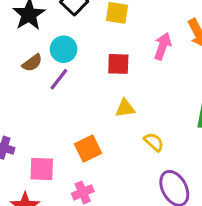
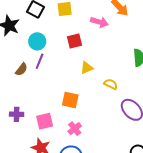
pink arrow: (163, 46) -> (99, 22), turned 102
brown semicircle: (32, 63) -> (21, 69), moved
orange square: (88, 149) -> (70, 100), turned -36

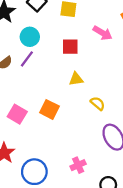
pink square: (45, 121) -> (17, 114), moved, turned 30
pink cross: (75, 129) -> (78, 165), moved

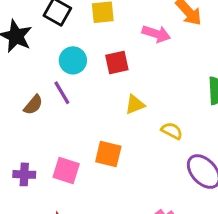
cyan circle: (30, 37) -> (73, 60), moved
purple line: (27, 59) -> (62, 93), turned -54

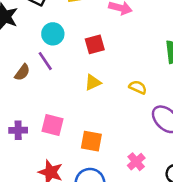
red square: (117, 63) -> (95, 44), moved
yellow triangle: (135, 105) -> (93, 82), moved
orange square: (108, 154) -> (91, 141), moved

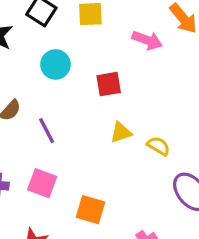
purple line: (45, 61) -> (47, 131), moved
yellow triangle: (93, 82) -> (121, 132), moved

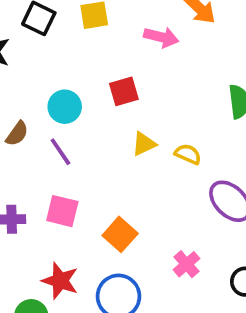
cyan circle: (55, 64) -> (65, 107), moved
orange square: (91, 210) -> (120, 234), turned 32

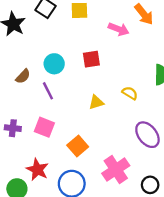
yellow triangle: (144, 144) -> (96, 102), moved
yellow semicircle: (188, 154) -> (130, 93), moved
pink cross: (186, 264) -> (116, 170), size x1.6

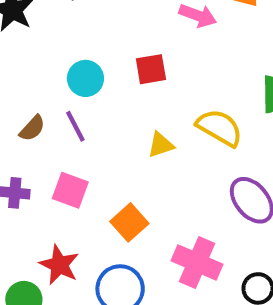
brown semicircle: (23, 76) -> (32, 128), moved
yellow semicircle: (130, 93) -> (220, 128), size x1.6
pink cross: (116, 170) -> (197, 262), turned -32

